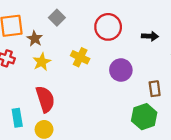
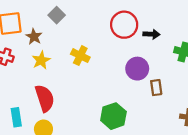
red circle: (108, 27) -> (124, 25), moved
purple circle: (121, 70) -> (137, 69), moved
green hexagon: (144, 117) -> (113, 116), moved

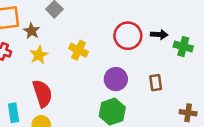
red circle: (124, 25) -> (128, 36), moved
black arrow: (151, 34) -> (159, 35), moved
purple circle: (137, 69) -> (116, 79), moved

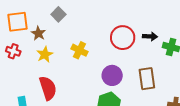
brown rectangle: (156, 83) -> (147, 79), size x1.5

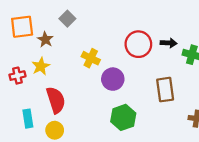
red cross: (13, 51) -> (17, 76), moved, turned -32
yellow star: (45, 54) -> (41, 66), moved
purple circle: (112, 75) -> (113, 79), moved

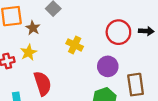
purple circle: (113, 79) -> (108, 66), moved
brown rectangle: (165, 90) -> (136, 85), moved

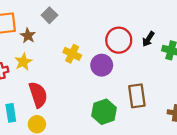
black arrow: (146, 31) -> (148, 39), turned 120
purple circle: (108, 66) -> (102, 65), moved

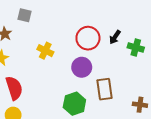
gray square: (49, 15) -> (25, 15), turned -32
purple circle: (102, 65) -> (82, 67), moved

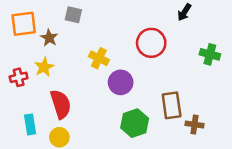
black arrow: (115, 37) -> (184, 12), moved
purple circle: (82, 67) -> (121, 82), moved
brown cross: (140, 105) -> (195, 124), moved

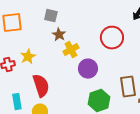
brown star: (49, 38) -> (59, 35), moved
yellow cross: (99, 58) -> (71, 50), turned 35

